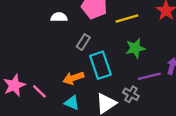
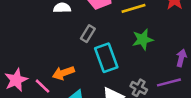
purple line: (149, 76) -> (169, 82), moved
orange arrow: (73, 78) -> (63, 73), moved

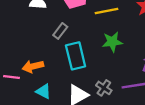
pink line: (43, 86) -> (12, 77), turned -42

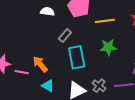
orange arrow: (33, 66) -> (40, 64), turned 60

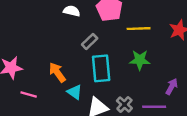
pink line: (22, 72) -> (29, 94), moved
cyan triangle: (48, 86) -> (75, 92), moved

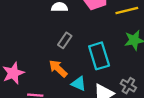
gray rectangle: (90, 41) -> (65, 40), moved

